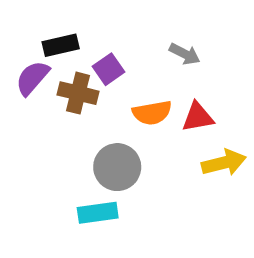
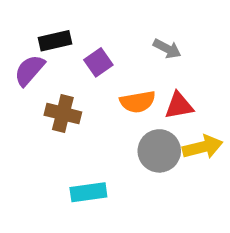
brown cross: (78, 93) -> (63, 114), moved
gray circle: (117, 167) -> (159, 151), moved

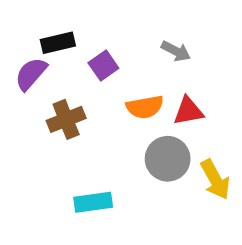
brown cross: (63, 114) -> (66, 119), turned -36
yellow arrow: (203, 147) -> (215, 179), moved, turned 75

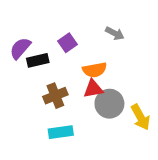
black rectangle: (58, 43) -> (38, 60), moved
red triangle: (188, 111) -> (93, 89), moved
brown cross: (66, 119) -> (55, 96), moved

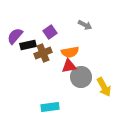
brown cross: (55, 96) -> (43, 53), moved
cyan rectangle: (61, 132) -> (50, 107), moved

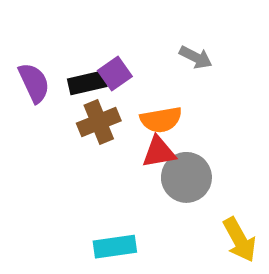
purple semicircle: (15, 36) -> (34, 83), turned 114
black rectangle: (28, 45) -> (87, 83), moved
yellow arrow: (104, 87) -> (240, 240), moved

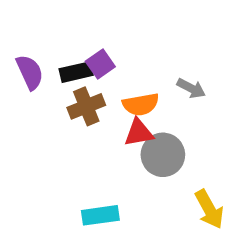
gray arrow: (196, 57) -> (191, 88), moved

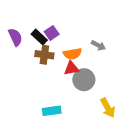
black rectangle: (76, 72) -> (39, 37), turned 56
brown cross: (86, 106) -> (44, 55), turned 30

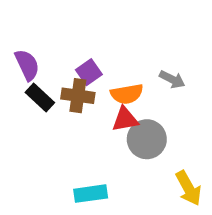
purple square: (52, 33) -> (89, 72), moved
black rectangle: (39, 37) -> (40, 98), moved

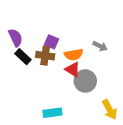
purple square: (89, 72) -> (51, 42), turned -32
red triangle: (125, 119) -> (73, 69), turned 42

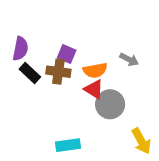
purple semicircle: (15, 38) -> (20, 49), turned 36

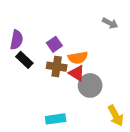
purple square: (67, 54) -> (54, 44), turned 32
gray arrow: (129, 59) -> (110, 23), moved
brown cross: (58, 72) -> (57, 67), moved

